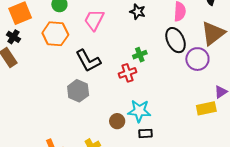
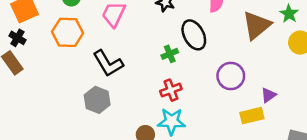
black ellipse: (176, 40) -> (194, 35), moved
purple circle: (197, 59) -> (231, 76), moved
red cross: (128, 73) -> (171, 90), moved

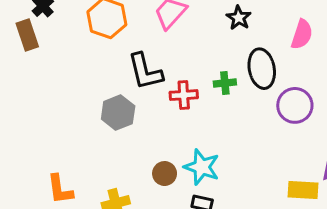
purple circle: (231, 76) -> (295, 105), moved
red cross: (171, 90) -> (184, 95), moved

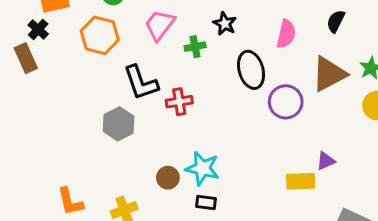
green cross: (225, 83) -> (195, 47), moved

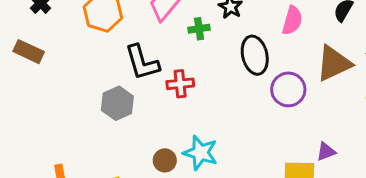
brown rectangle: (26, 58) -> (29, 52), moved, turned -44

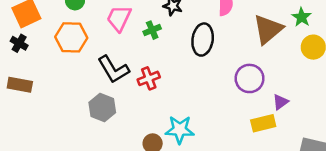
black ellipse: (255, 55) -> (203, 40), turned 36
purple circle: (288, 89) -> (250, 78), moved

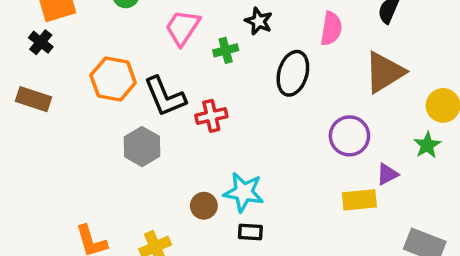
green star: (302, 17) -> (427, 145), moved
orange hexagon: (71, 37) -> (113, 79), moved

